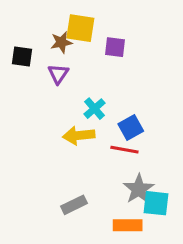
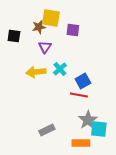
purple triangle: (58, 74) -> (45, 47), moved
yellow arrow: (79, 135) -> (36, 72), moved

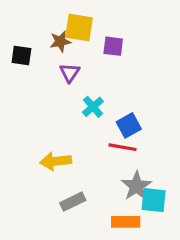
yellow arrow: (36, 72) -> (56, 161), moved

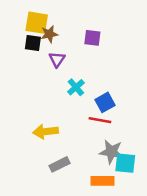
yellow square: (79, 28) -> (37, 23), moved
black square: (21, 55) -> (33, 43), moved
gray star: (136, 186) -> (111, 152), turned -30

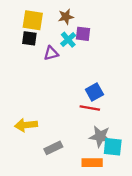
brown star: (49, 34) -> (66, 17), moved
purple triangle: (57, 59) -> (51, 53), turned 42
cyan cross: (76, 87) -> (68, 40), moved
yellow arrow: (46, 132) -> (26, 125), moved

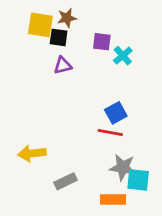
brown star: (66, 17) -> (67, 18), moved
black square: (29, 38) -> (59, 37), moved
cyan cross: (68, 40) -> (123, 56), moved

